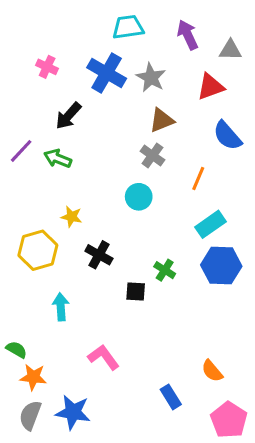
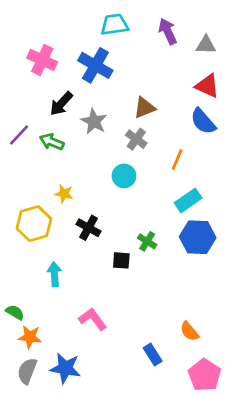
pink cross: (47, 67) -> (42, 60), size x1.5
gray star: (151, 78) -> (94, 121), moved
red triangle: (211, 87) -> (207, 86), moved, turned 44

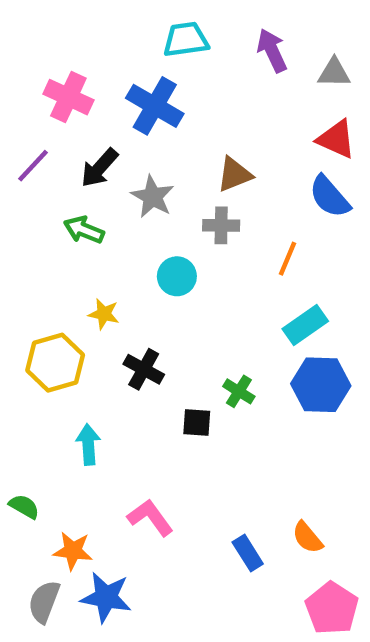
purple line: (19, 135) -> (33, 166), moved
gray cross: (136, 139) -> (221, 225), turned -35
cyan circle: (124, 176) -> (177, 276), moved
orange star: (30, 337) -> (73, 551), moved
blue rectangle: (153, 355) -> (248, 553), moved

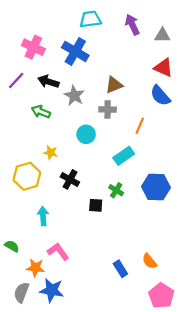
black arrow: (99, 168) -> (48, 82), turned 66
cyan rectangle: (305, 325) -> (124, 156), moved
pink L-shape: (150, 518) -> (58, 252), moved

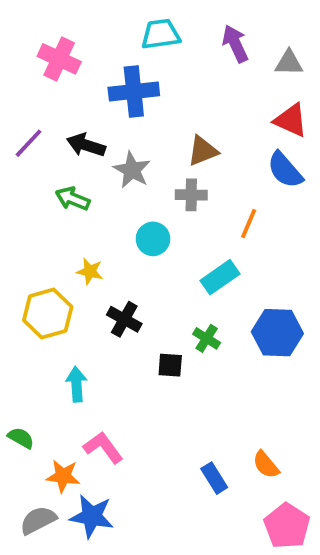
pink cross: (33, 47) -> (59, 59), moved
blue cross: (75, 51) -> (134, 92), turned -36
gray semicircle: (22, 292) -> (38, 520), turned 42

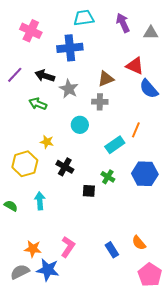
red triangle: (291, 120) -> (135, 66), moved
orange line: (249, 224) -> (136, 130), moved
green semicircle: (21, 438) -> (11, 206), moved
pink L-shape: (103, 447) -> (68, 247), moved, turned 70

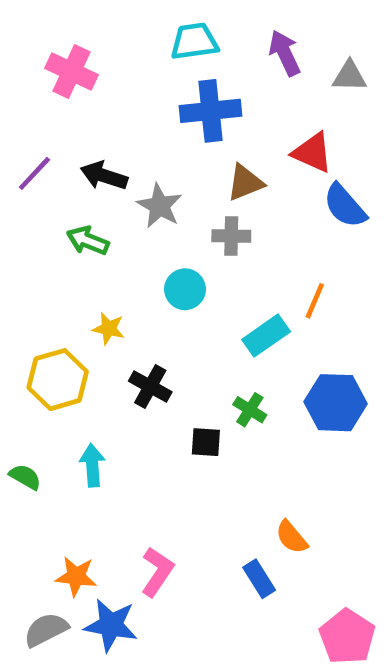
blue cross: (70, 48) -> (210, 111), moved
orange semicircle: (139, 243) -> (292, 537), moved

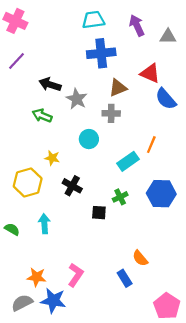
pink cross: (72, 72) -> (15, 21), moved
purple line: (34, 173) -> (17, 61), moved
green cross: (250, 410) -> (120, 197), turned 32

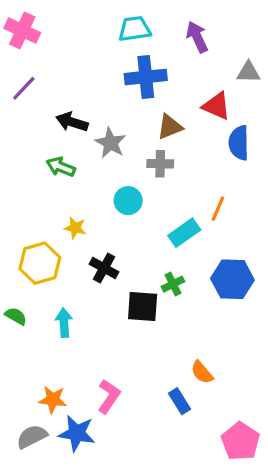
gray triangle: (168, 37) -> (248, 72), moved
blue semicircle: (166, 99) -> (239, 143), turned 40
black square: (99, 213) -> (143, 307), size x1.5
green semicircle: (12, 229) -> (16, 316), moved

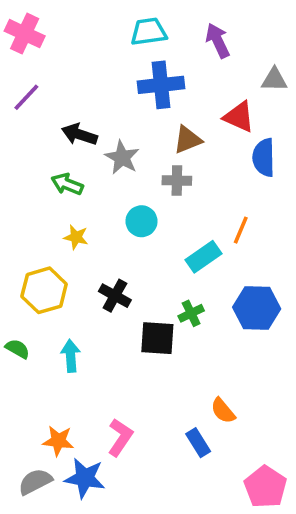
yellow star: (75, 228) -> (76, 237), moved

